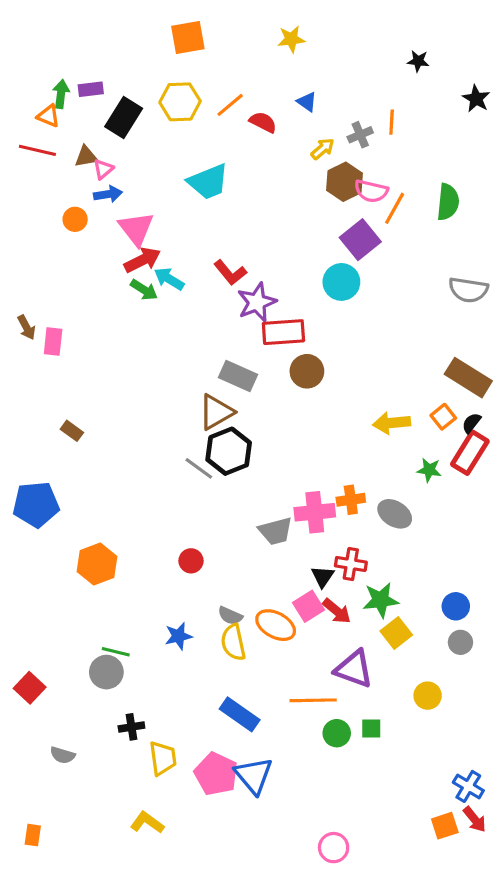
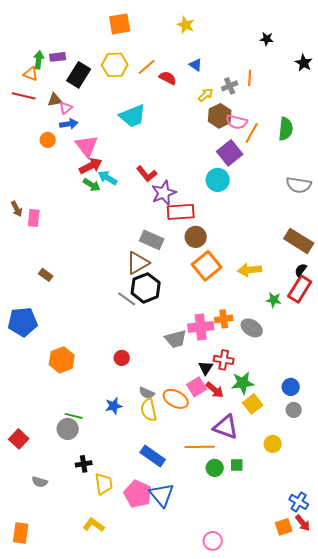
yellow star: (291, 39) -> (186, 25), turned 30
orange square: (443, 417) -> (207, 266), moved, size x1.8
orange rectangle: (33, 835) -> (21, 533), size x1.5

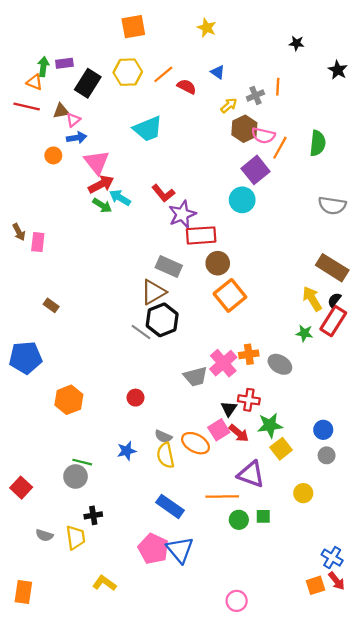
yellow arrow: (250, 270) -> (312, 299), moved, turned 65
pink cross: (201, 327) -> (223, 363), turned -35
yellow trapezoid: (104, 484) -> (76, 538), moved

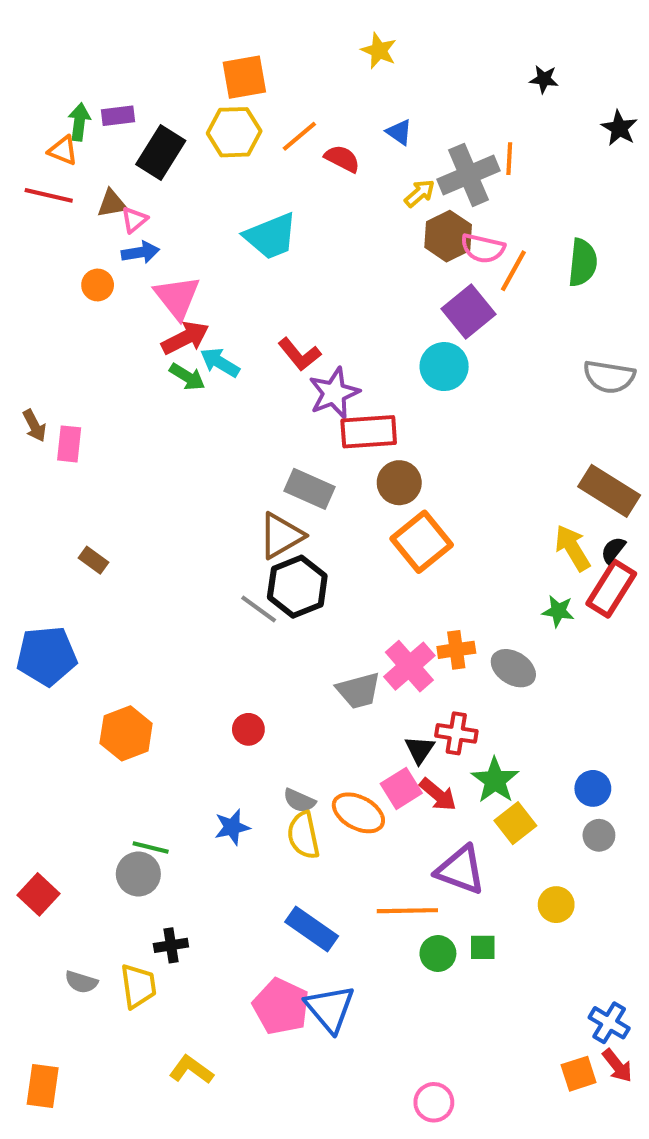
orange square: (133, 27) -> (244, 77), moved
gray cross: (255, 95) -> (469, 175), size x1.8
green star: (270, 425) -> (495, 780), turned -30

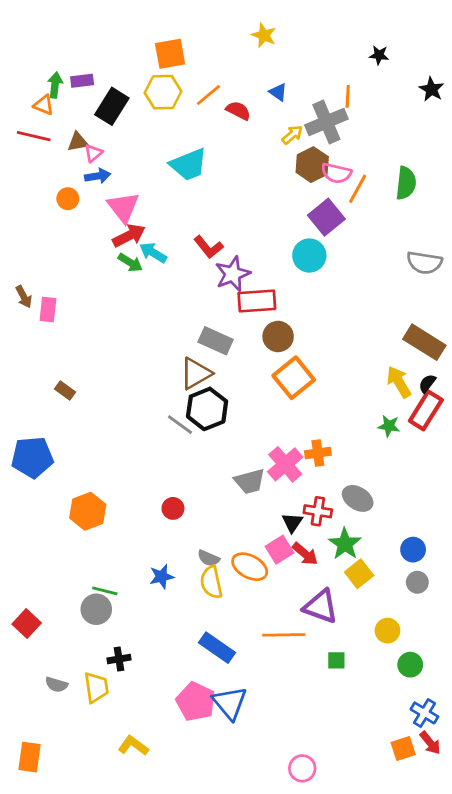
orange line: (509, 159) -> (348, 96), moved
gray ellipse: (513, 668) -> (358, 498), moved
green circle: (438, 953) -> (410, 665), moved

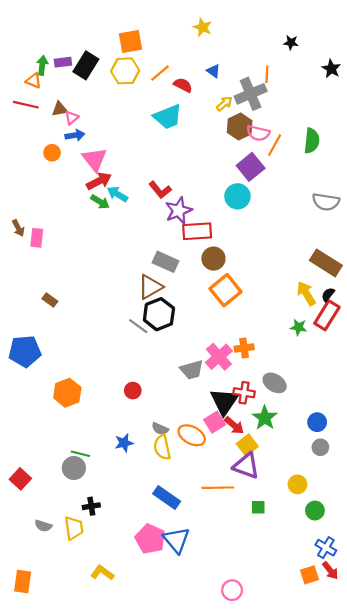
black rectangle: (112, 106) -> (86, 65), moved
cyan trapezoid: (189, 165) -> (168, 117), moved
black triangle: (292, 523) -> (224, 401), size x1.8
yellow square: (359, 574) -> (247, 445), moved

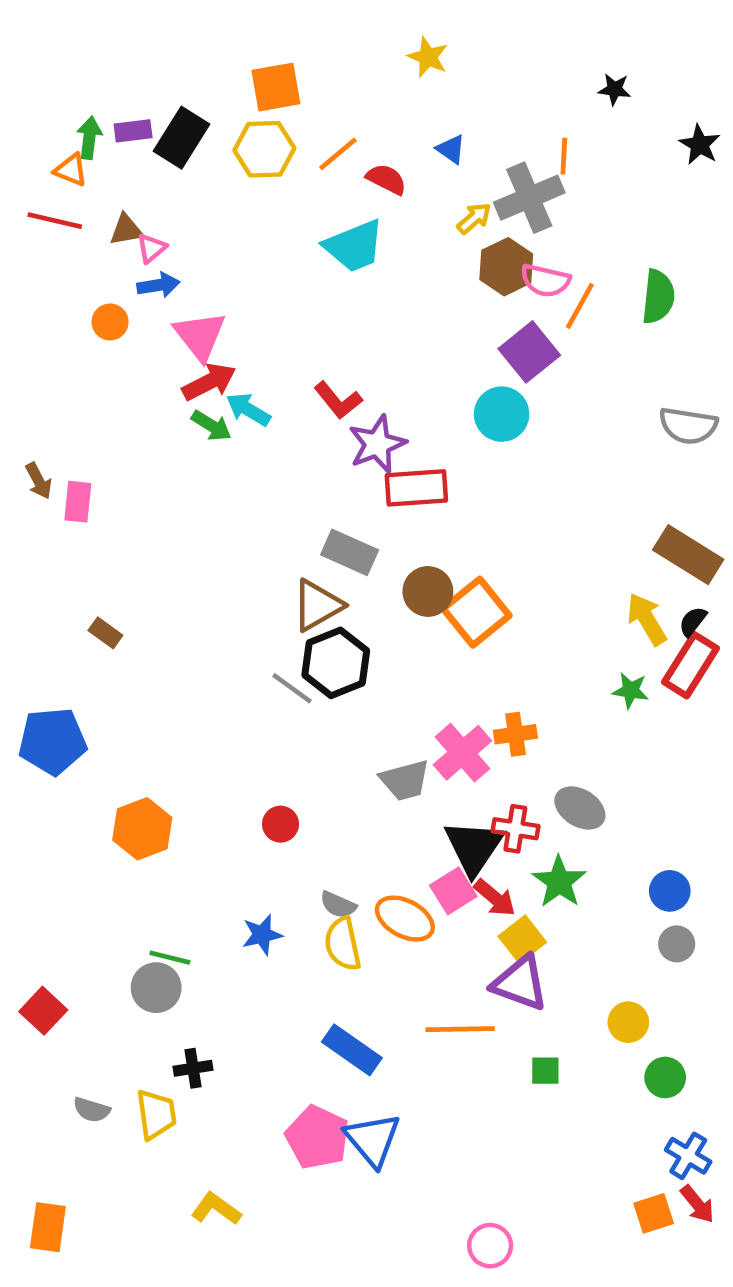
brown circle: (213, 259) -> (428, 591), moved

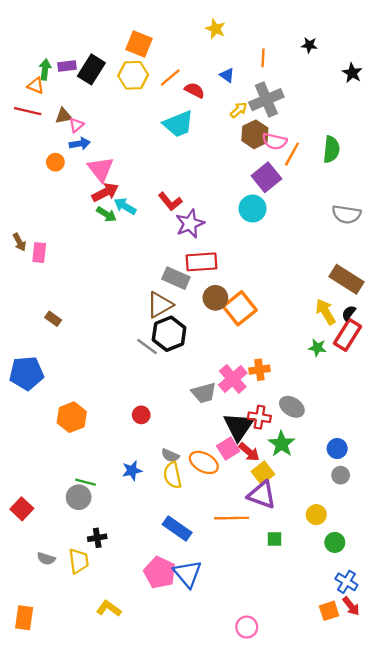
orange square: (276, 87) -> (139, 44), turned 32
orange line: (564, 156) -> (263, 58), moved
red rectangle: (416, 488) -> (201, 262), moved

